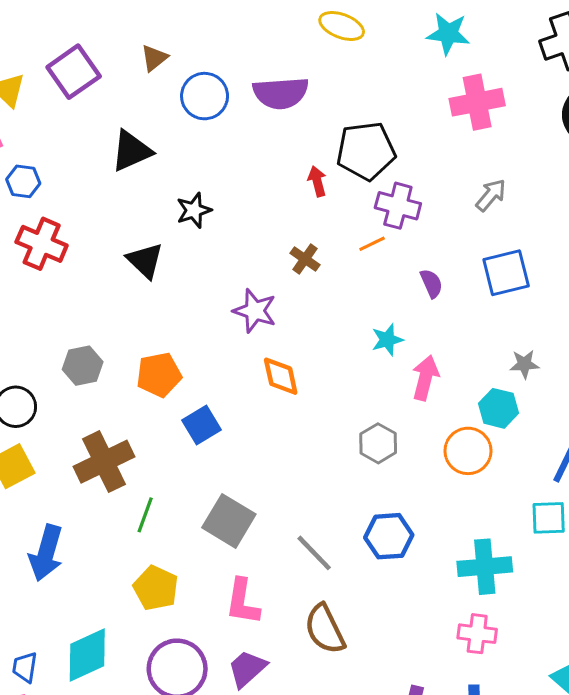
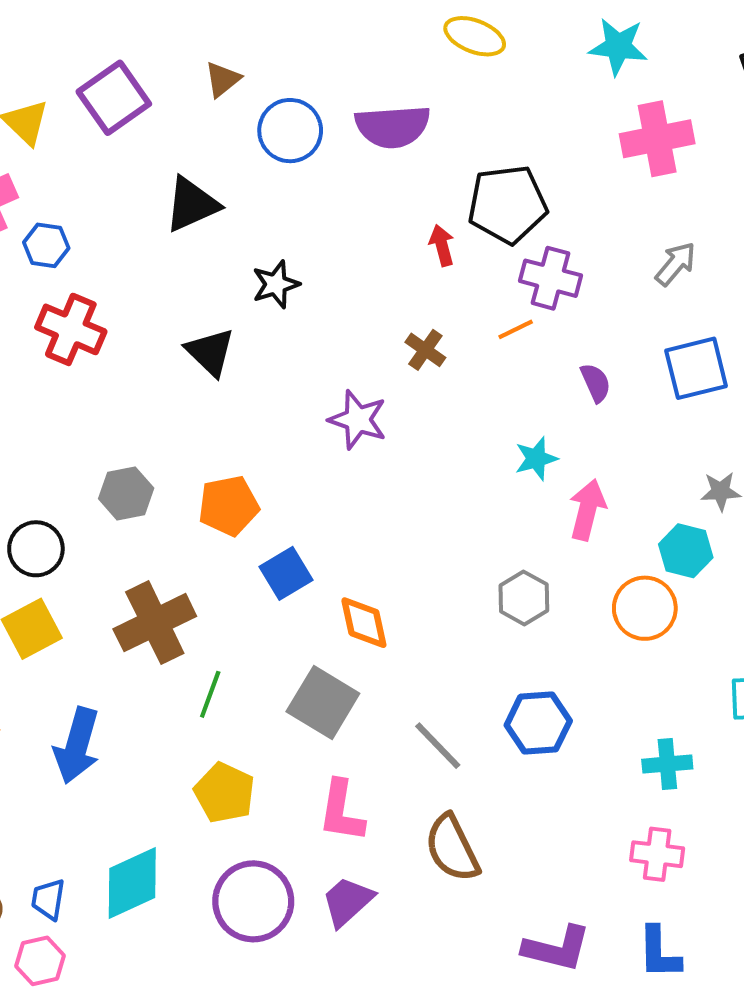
orange diamond: (281, 376) -> (364, 623), moved
cyan cross: (485, 567) -> (667, 764), size x0.7

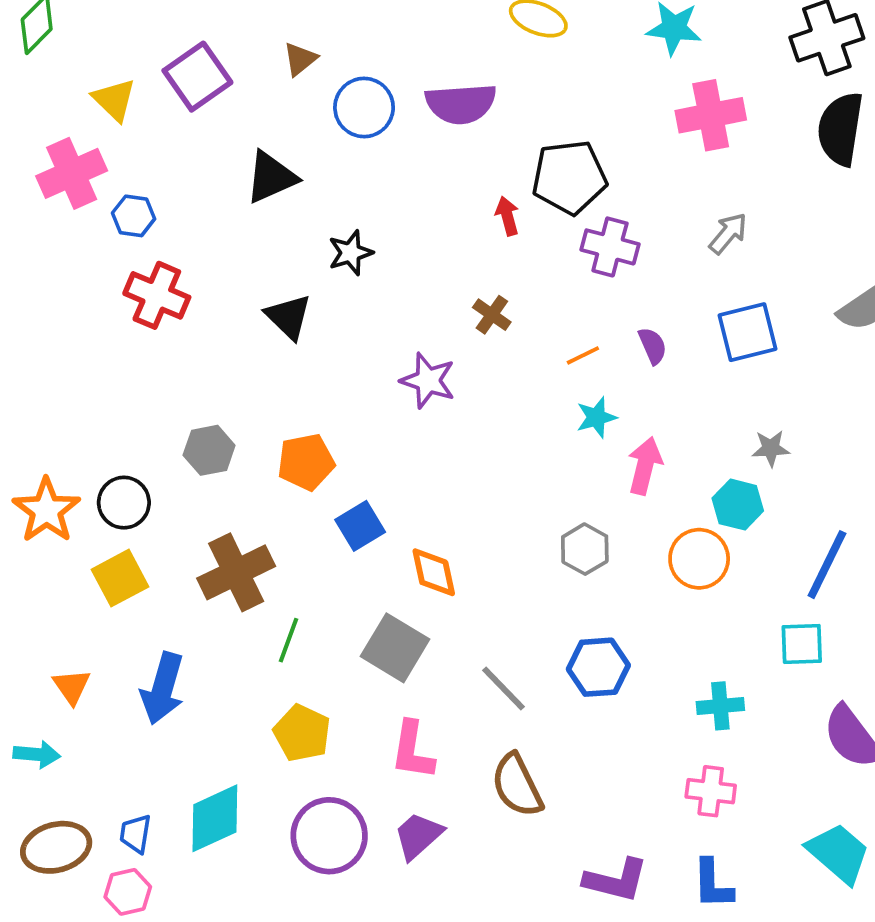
orange line: (516, 329) -> (583, 355), moved

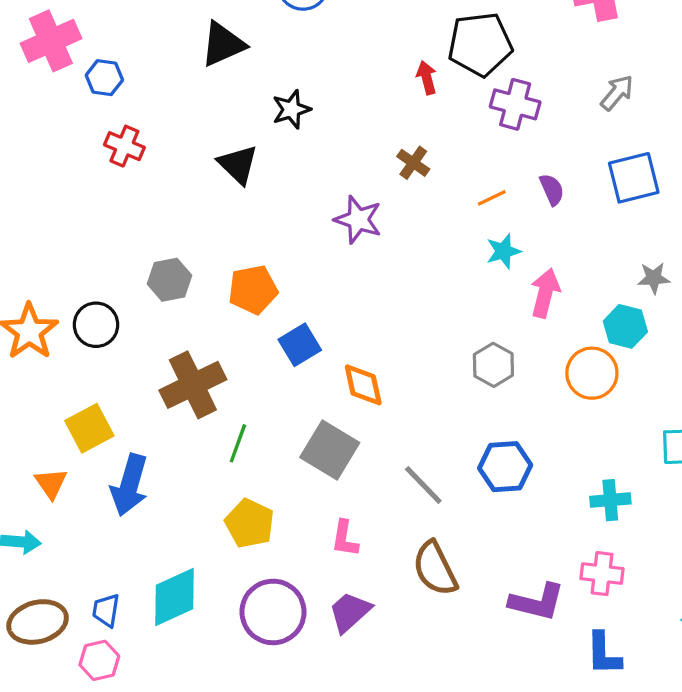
red cross: (157, 295) -> (124, 146), size x0.7
yellow square: (120, 578) -> (89, 428), moved
pink L-shape: (412, 750) -> (345, 538), size x0.7
purple L-shape: (616, 880) -> (537, 602), moved

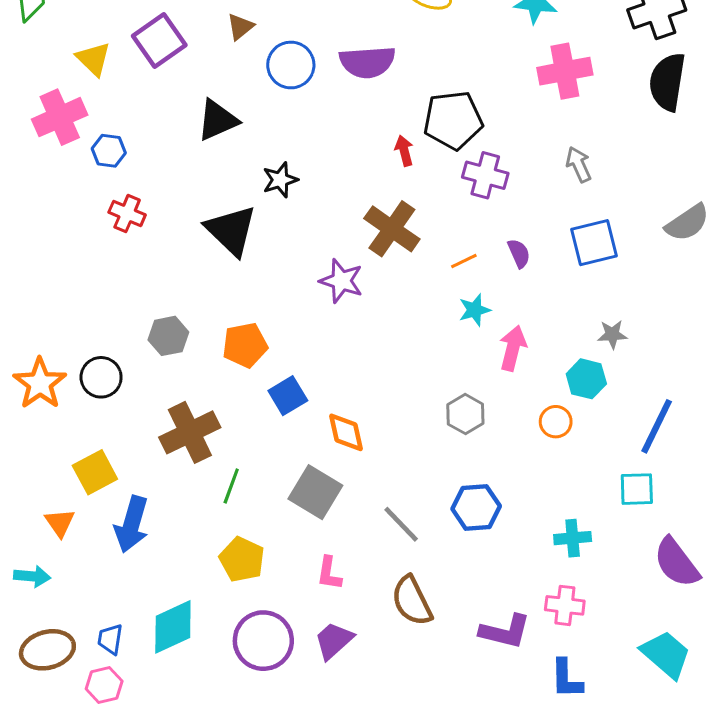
gray arrow: (617, 93) -> (579, 165), turned -64
brown cross: (413, 163) -> (392, 229), size x1.8
black triangle: (238, 164) -> (231, 230), size x1.4
orange circle: (592, 373) -> (556, 422), size x0.7

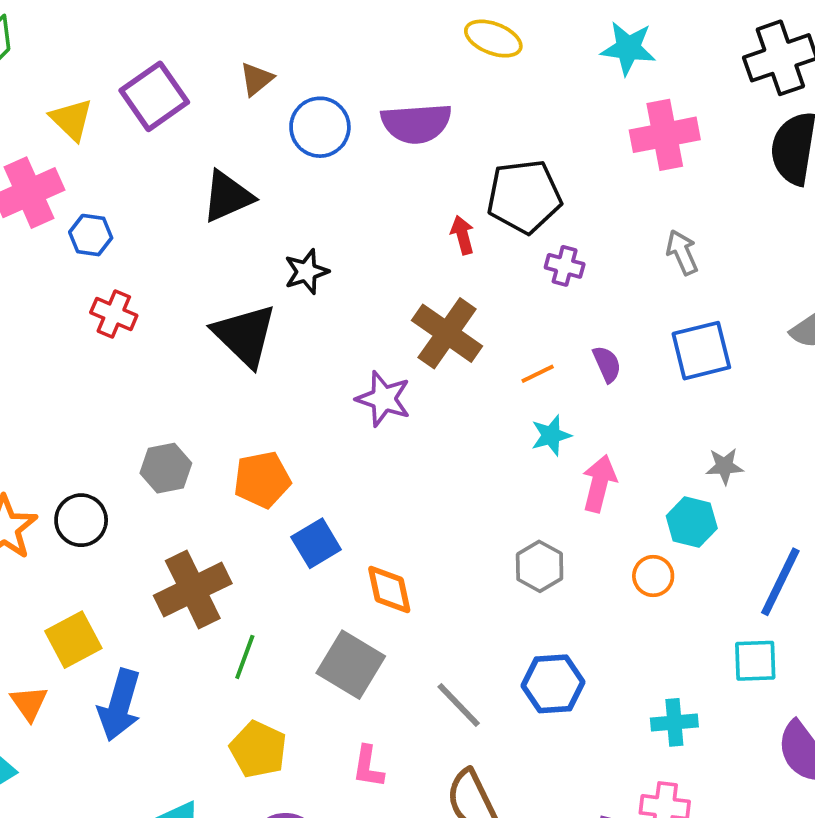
purple cross: (485, 175) -> (565, 266), size x0.7

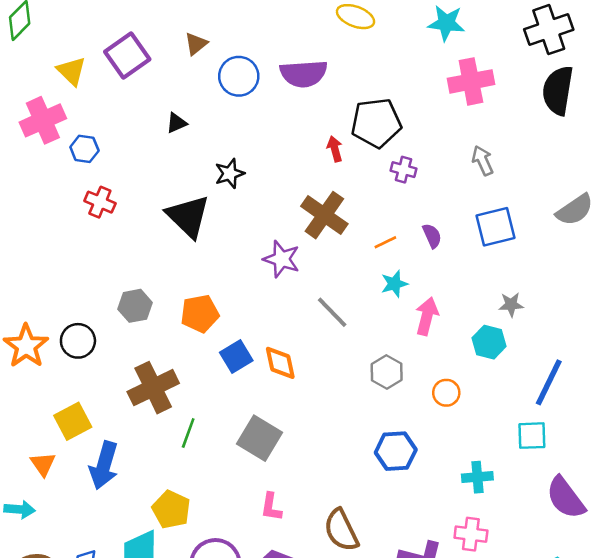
black triangle: (227, 196) -> (176, 123), size x0.6
orange circle: (653, 576) -> (446, 393), moved
orange diamond: (389, 589) -> (280, 363), moved
gray line: (459, 705) -> (332, 312), moved
yellow pentagon: (258, 749) -> (171, 509), moved

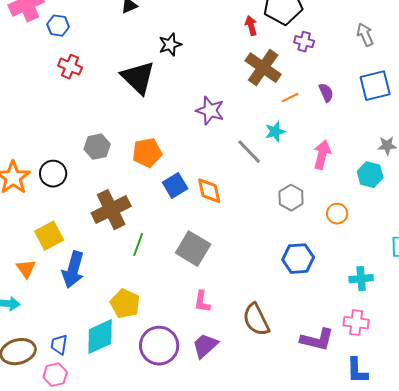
brown cross: (324, 215) -> (263, 68), moved
cyan star: (394, 284) -> (275, 132), moved

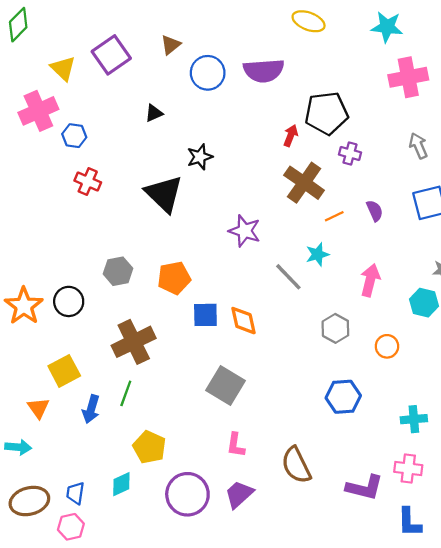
red arrow: (251, 26) -> (291, 136), turned 36
blue square: (175, 186) -> (205, 315), turned 30
green line: (138, 245) -> (126, 393), moved
blue arrow: (73, 270) -> (91, 409), size x0.7
cyan diamond: (100, 337) -> (121, 484), size x0.6

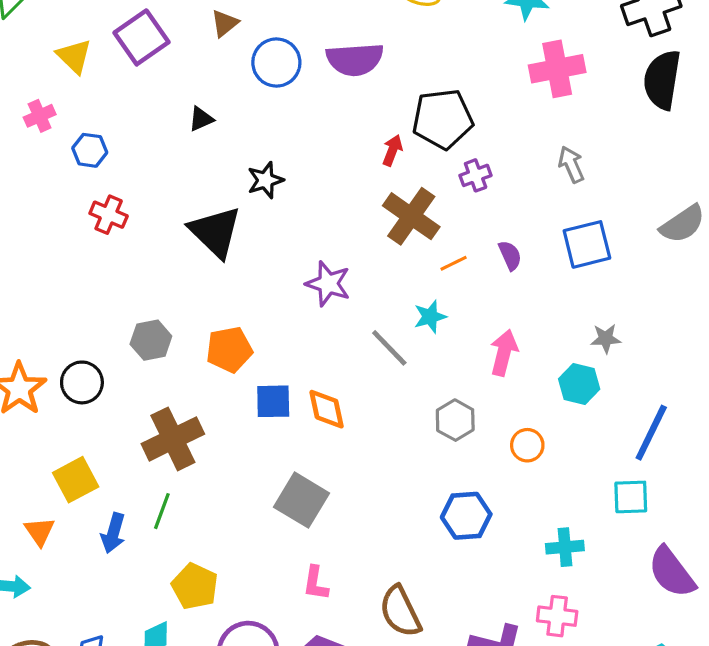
pink cross: (38, 111) -> (40, 116), size x0.6
purple cross: (350, 154) -> (476, 175), turned -35

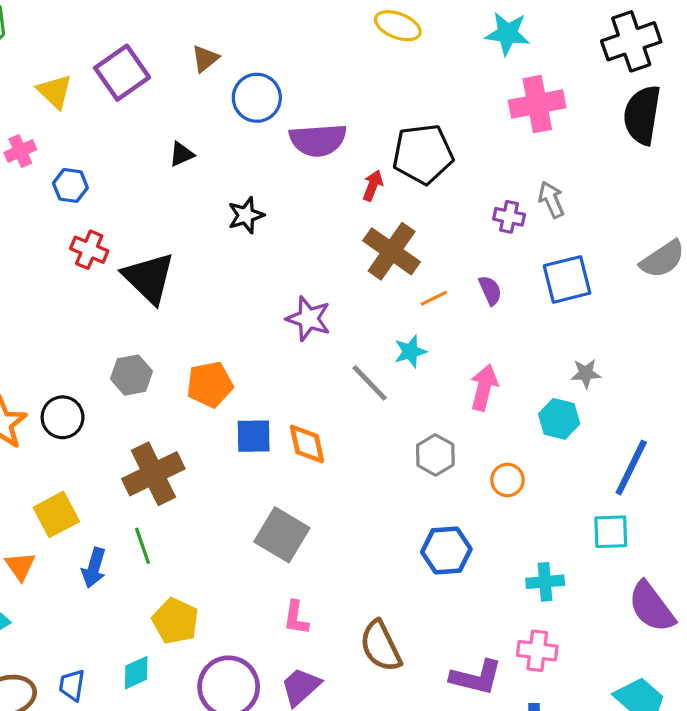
purple semicircle: (355, 59) -> (318, 140), moved
purple cross: (476, 175) -> (509, 217), moved, turned 32
black triangle: (215, 232) -> (149, 278), moved
green line: (162, 511) -> (142, 546), turned -39

